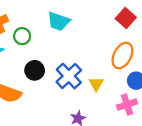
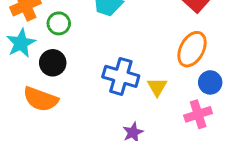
black circle: (35, 70) -> (53, 63), moved
blue cross: (69, 76) -> (121, 76), turned -30

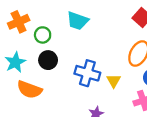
cyan star: (21, 43) -> (15, 62), moved
black circle: (53, 63) -> (48, 60), moved

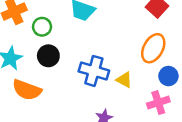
yellow triangle: (114, 81) -> (124, 80), turned -32

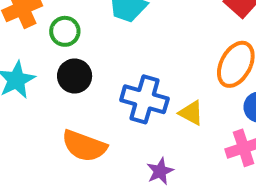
orange semicircle: (27, 90) -> (84, 146), moved

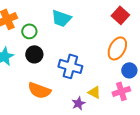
yellow triangle: (191, 113) -> (94, 92), moved

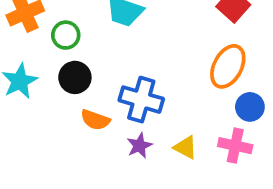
orange semicircle: (39, 90) -> (95, 120), moved, size x0.7
pink cross: (121, 91) -> (235, 146), turned 30
purple star: (78, 103) -> (139, 146), moved

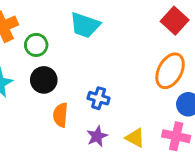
blue cross: (141, 100) -> (99, 98), size x0.6
orange semicircle: (95, 120) -> (61, 115), turned 75

